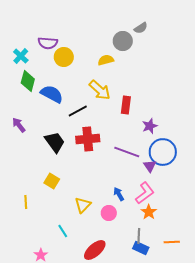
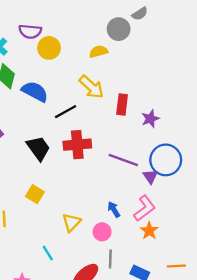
purple star: (150, 126) -> (150, 119), moved
gray line: (139, 236) -> (110, 259), moved

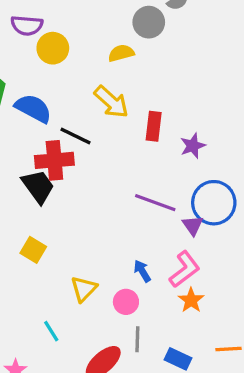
black line: (66, 112) -> (76, 136), turned 55
red cross: (77, 145) -> (54, 160), moved

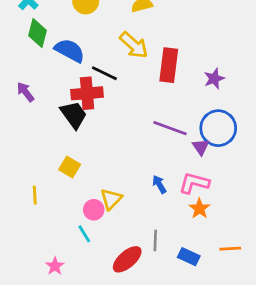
red rectangle: (154, 126) -> (169, 65), size x1.4
purple star: (193, 146) -> (214, 79), moved
pink L-shape: (185, 269) -> (194, 183), turned -128
pink circle: (126, 302) -> (94, 210), moved

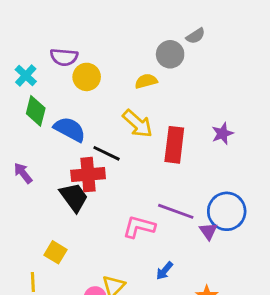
purple star: (214, 79) -> (222, 134), moved
yellow square: (70, 167) -> (56, 252), moved
pink L-shape: (194, 183) -> (139, 227), moved
blue arrow: (159, 184) -> (164, 271), turned -108

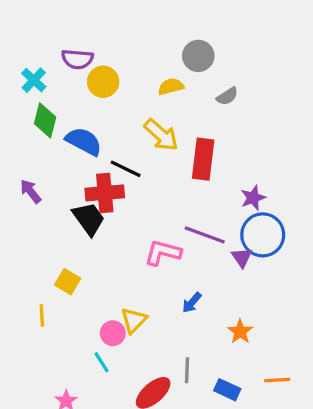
gray semicircle: (196, 36) -> (227, 96), moved
purple star: (222, 134) -> (253, 198), moved

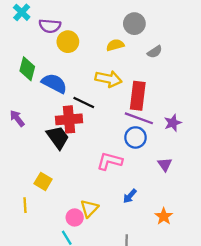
cyan cross: (34, 80) -> (22, 12), moved
yellow arrow: (161, 135) -> (108, 79), turned -30
purple line: (205, 235) -> (139, 118), moved
blue circle: (263, 235) -> (135, 137), moved, size x0.7

